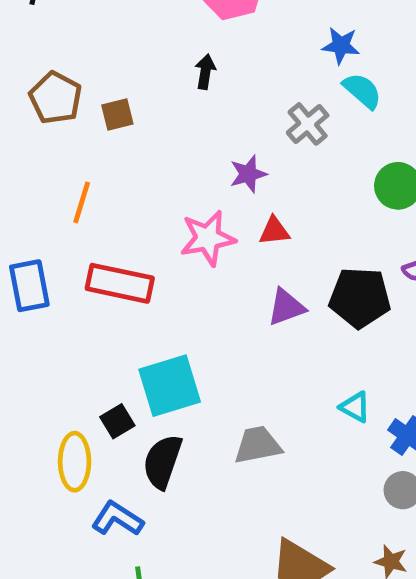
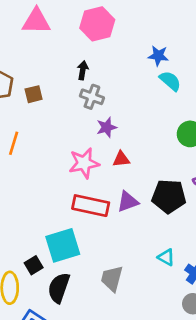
gray cross: (308, 124) -> (92, 97), moved, turned -30
red rectangle: (120, 283) -> (91, 206), moved
gray trapezoid: (258, 445) -> (112, 279), turned -64

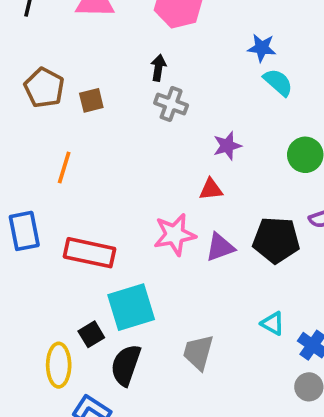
purple star: (107, 127) -> (227, 146), moved
pink star: (84, 163) -> (175, 235), moved
red rectangle: (91, 206) -> (89, 253), moved

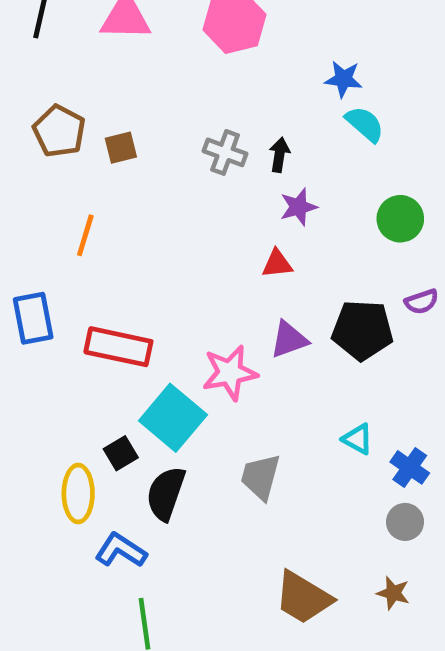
black arrow: (158, 68) -> (279, 155), moved
pink star: (175, 235) -> (230, 373), moved
cyan square: (131, 307) -> (173, 418), turned -33

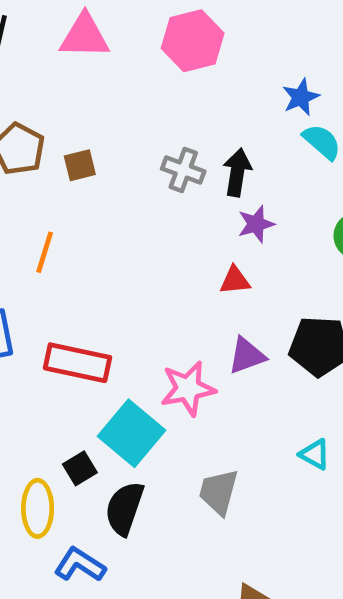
blue star: (343, 79) -> (301, 97), turned -30
black arrow: (279, 155) -> (237, 172), size x1.4

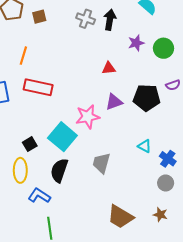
purple star: (256, 224) -> (136, 43), moved
red rectangle: (77, 363) -> (38, 87), moved
black square: (80, 468) -> (30, 144), moved

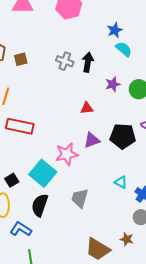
brown star: (160, 215) -> (127, 239), moved

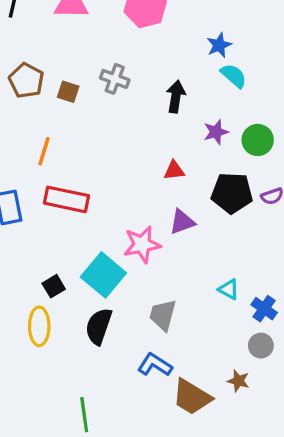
brown square: (21, 59) -> (68, 92), turned 32
gray cross: (65, 61) -> (115, 79), moved
black pentagon: (123, 136) -> (232, 193), moved
blue L-shape: (21, 229) -> (155, 365), moved

